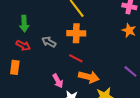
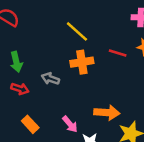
red line: (76, 58) -> (118, 53), moved
orange rectangle: (15, 67) -> (30, 124), moved, turned -40

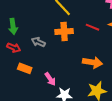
orange arrow: (107, 113) -> (92, 62), moved
orange rectangle: (30, 124) -> (25, 68), moved, turned -32

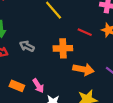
orange cross: (64, 32) -> (63, 48), moved
orange rectangle: (25, 68) -> (17, 86), moved

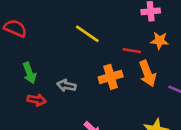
orange arrow: (83, 69) -> (148, 73), moved, turned 72

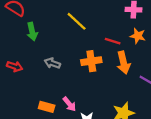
green arrow: (29, 73) -> (32, 32), moved
red arrow: (37, 100) -> (15, 66), moved

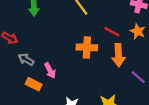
gray arrow: (52, 63) -> (26, 59), moved
pink arrow: (69, 104) -> (50, 71), moved

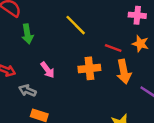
pink arrow: (50, 71) -> (48, 70), moved

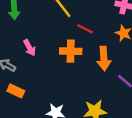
red line: (113, 48) -> (85, 29), moved

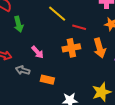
orange rectangle: (16, 91) -> (47, 80), moved

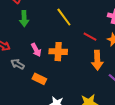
red line: (79, 27) -> (90, 37), moved
orange cross: (71, 48) -> (58, 52), moved

